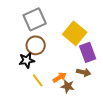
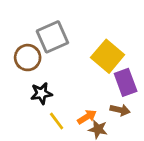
brown circle: (36, 45) -> (28, 58), moved

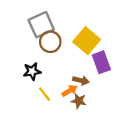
brown circle: (28, 58) -> (50, 42), moved
brown arrow: (120, 110) -> (81, 80), moved

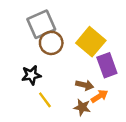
orange arrow: (70, 91) -> (99, 96), moved

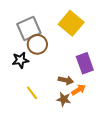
yellow square: (91, 42) -> (71, 23), moved
black star: (31, 75) -> (20, 60), moved

